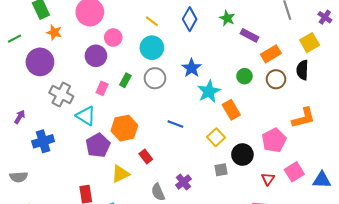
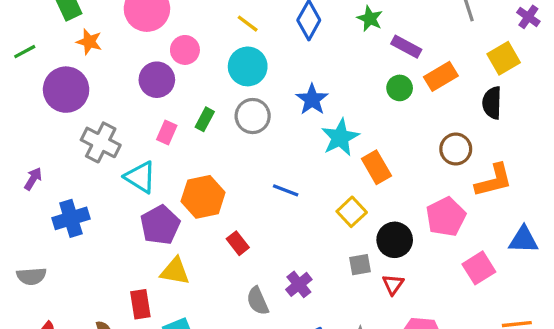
green circle: (244, 76) -> (400, 88), moved
brown circle: (276, 79) -> (456, 149), moved
yellow triangle: (120, 174) -> (175, 271), moved, turned 36
red triangle: (268, 179) -> (393, 284), moved
blue triangle: (322, 180) -> (523, 240), moved

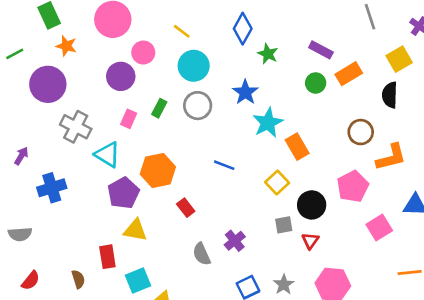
green star: (370, 19) -> (268, 54), moved
yellow line: (248, 24) -> (182, 31), moved

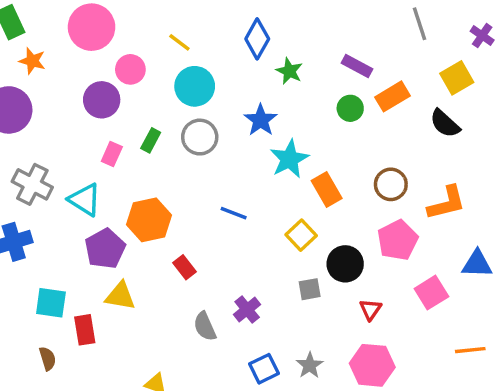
black semicircle: (390, 95) -> (445, 124), turned -50
gray cross: (76, 127) -> (32, 184), moved
brown circle: (361, 132) -> (391, 184), moved
red triangle: (310, 241) -> (371, 310), moved
cyan square: (138, 281) -> (51, 303), moved, turned 30

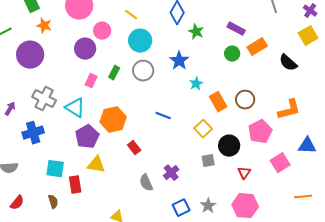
yellow square: (457, 78) -> (308, 36), moved
cyan star: (289, 159) -> (196, 84), size x0.6
brown circle: (391, 184) -> (245, 100), moved

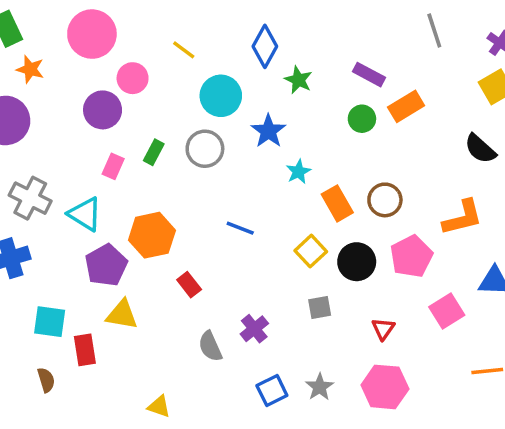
cyan circle: (140, 41) -> (221, 96), moved
black semicircle: (288, 63) -> (480, 149), moved
black circle: (229, 146) -> (357, 262), moved

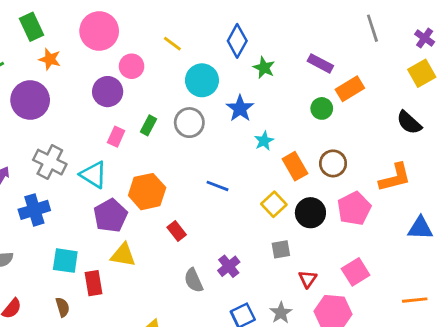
green circle: (362, 119) -> (322, 108), moved
pink square: (447, 311) -> (356, 272), moved
red triangle: (383, 329) -> (308, 279), moved

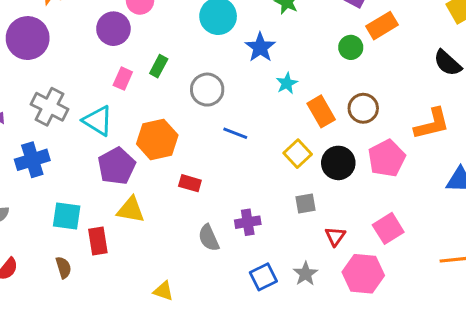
gray circle: (189, 123) -> (207, 90), moved
red rectangle: (177, 231) -> (190, 183), turned -36
purple cross: (229, 266) -> (248, 222), turned 30

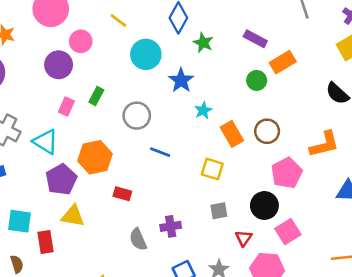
yellow square: (298, 154) -> (212, 169), turned -30
black circle: (338, 163) -> (264, 206), moved

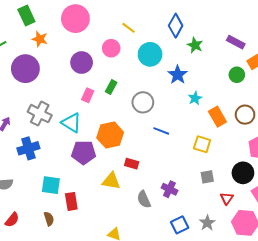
pink circle: (81, 41) -> (111, 48), moved
purple pentagon: (61, 179) -> (84, 152), turned 30
yellow triangle: (73, 216) -> (111, 181), moved
purple cross: (171, 226) -> (169, 189), turned 35

